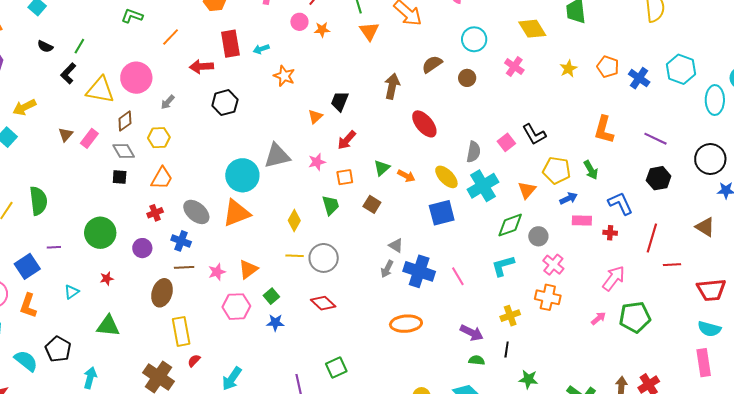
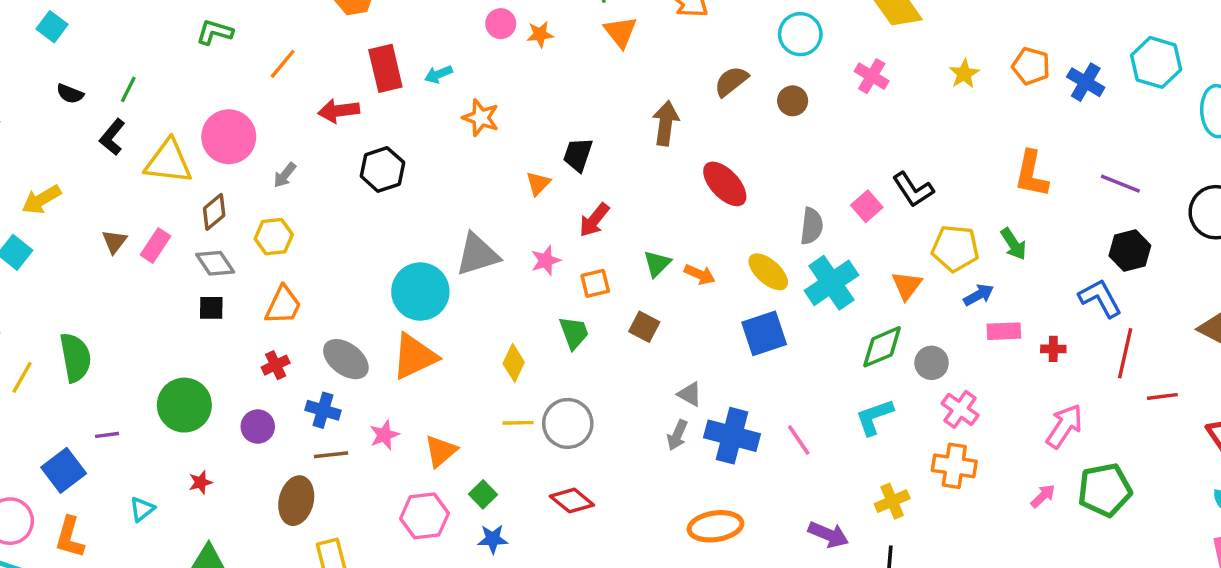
blue L-shape: (620, 203) -> (1100, 298), moved
pink star: (217, 272) -> (384, 435), moved

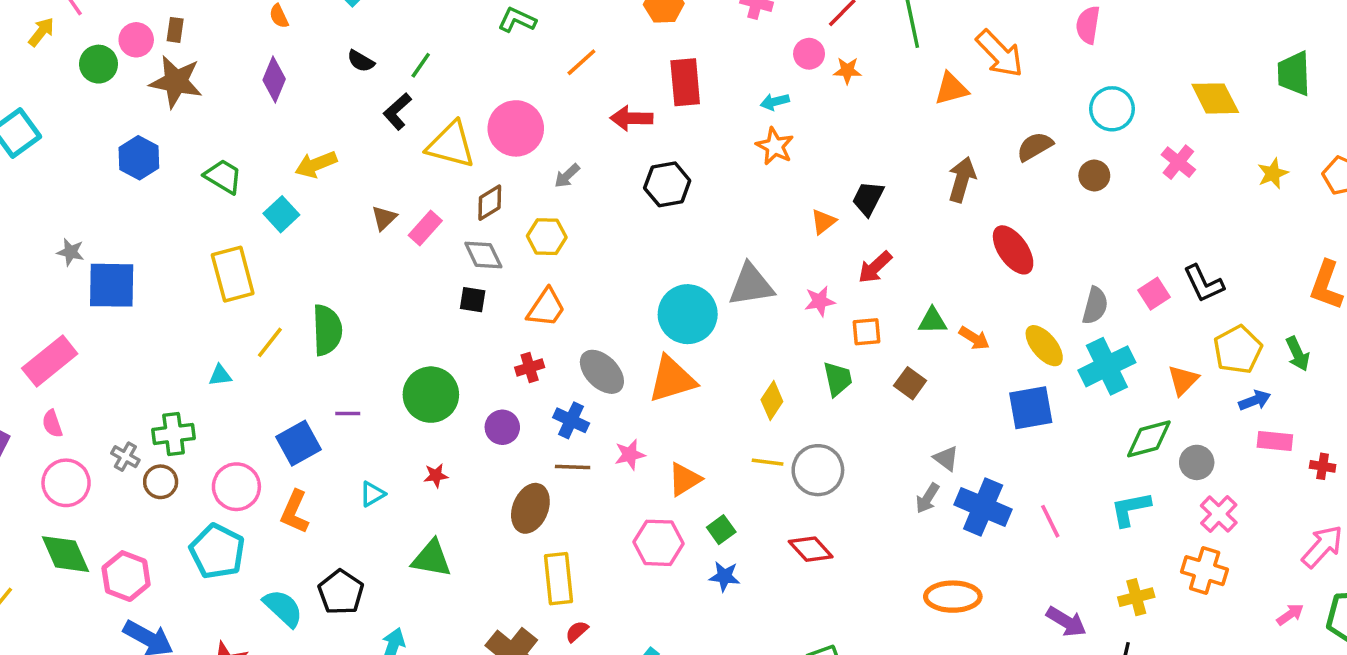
orange triangle: (620, 32) -> (951, 89), moved, turned 45
cyan arrow: (438, 74) -> (775, 102), moved
yellow pentagon: (955, 248) -> (1238, 350), turned 30
green triangle: (657, 264) -> (932, 321), turned 36

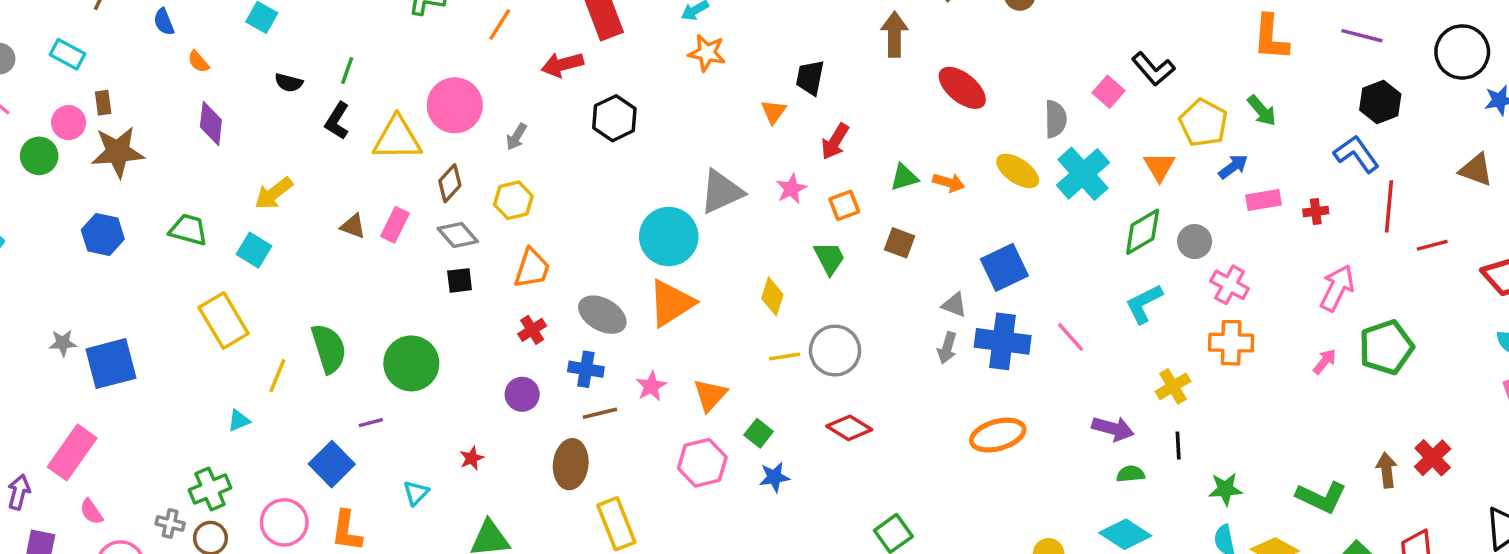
brown triangle: (384, 218) -> (353, 226), turned -40
green circle: (431, 395) -> (411, 363), moved
blue square: (1031, 408) -> (1004, 267), moved

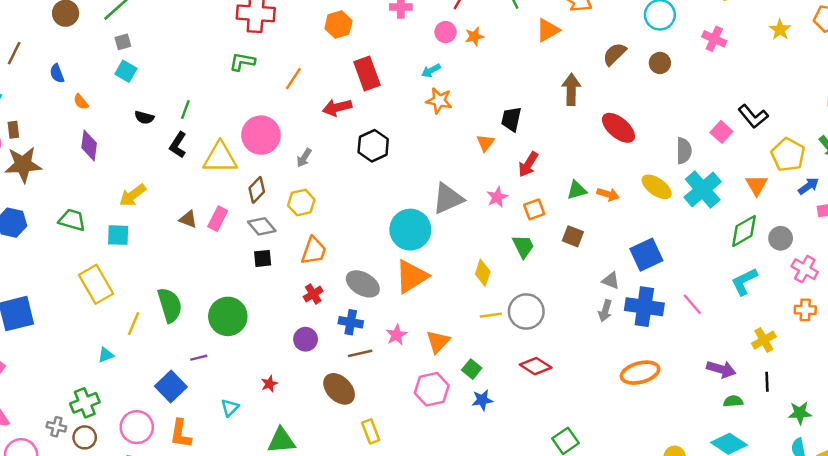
cyan square: (254, 250) -> (118, 235), turned -30
orange cross: (1231, 343) -> (805, 310), size x0.7
brown ellipse: (571, 464) -> (339, 389), turned -52
yellow rectangle: (616, 524) -> (371, 431), size x0.7

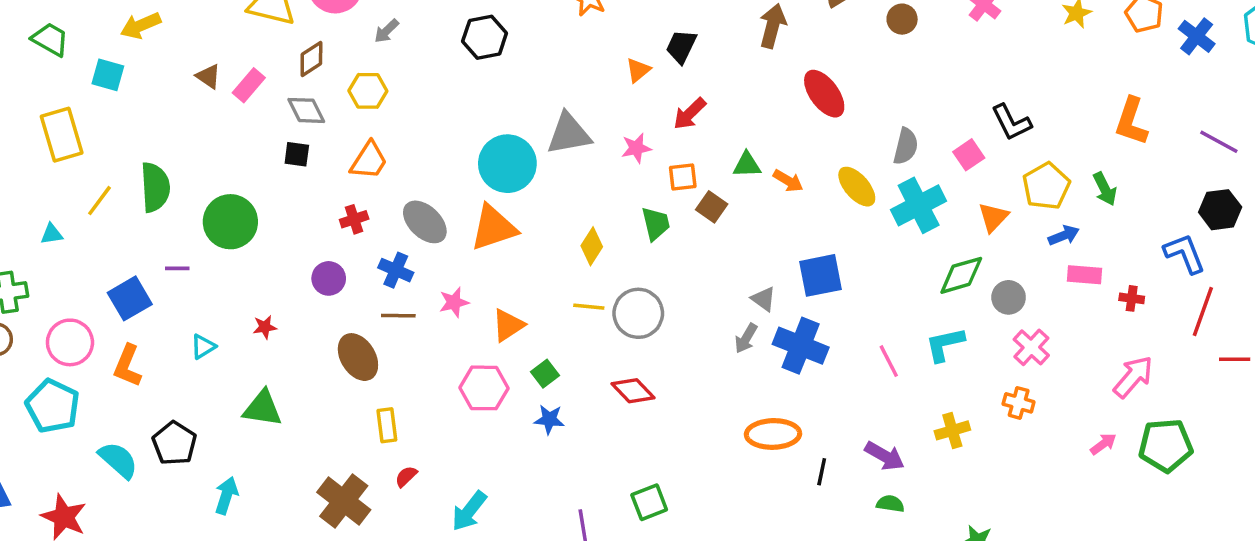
pink square: (721, 132) -> (969, 155), moved
brown square: (573, 236) -> (712, 207), moved
pink line: (692, 304) -> (889, 361), moved
black line: (767, 382) -> (822, 472), moved

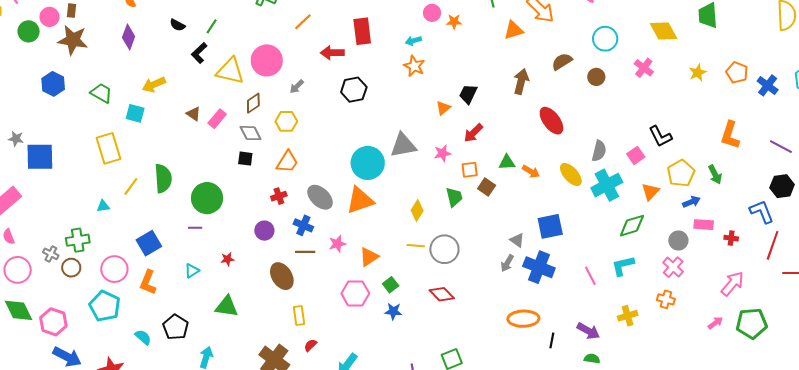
purple line: (177, 268) -> (195, 228), moved
gray circle: (1009, 297) -> (678, 240), moved
cyan semicircle: (118, 460) -> (143, 337), size x0.7

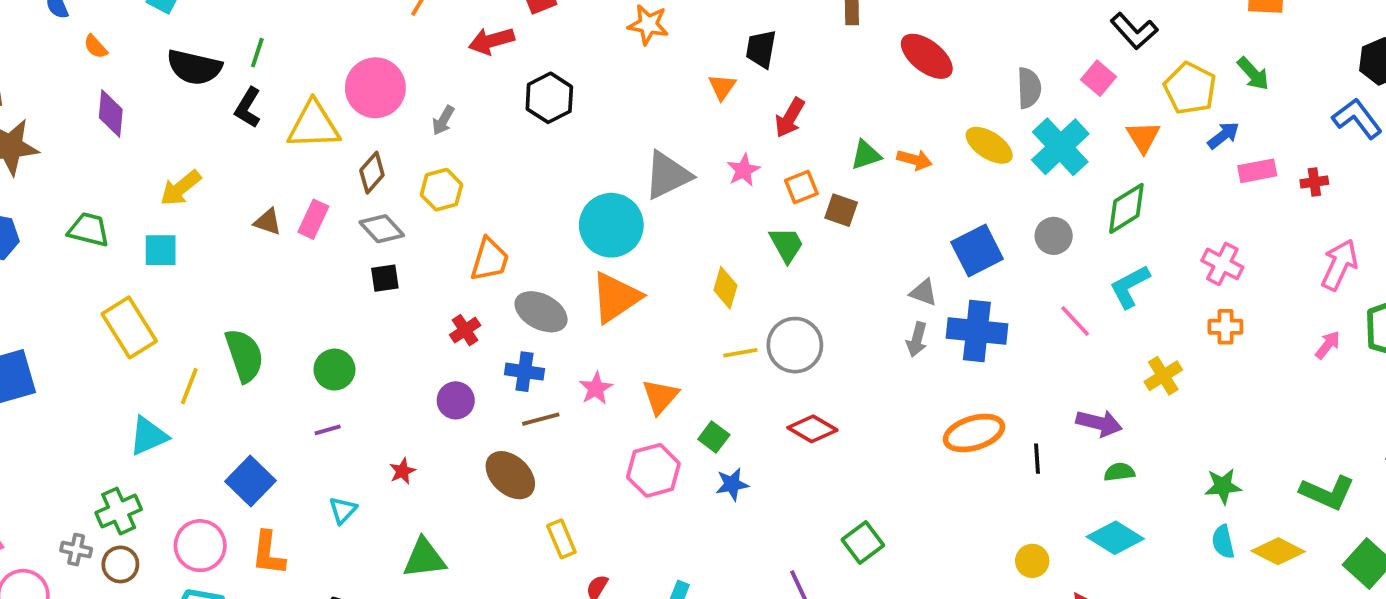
black semicircle: (177, 25) -> (194, 67), size x1.8
orange trapezoid: (287, 162) -> (490, 260), moved
green circle: (207, 198) -> (334, 370), size x0.7
cyan triangle: (103, 206) -> (148, 436), size x1.6
gray circle: (678, 240) -> (1054, 236), moved

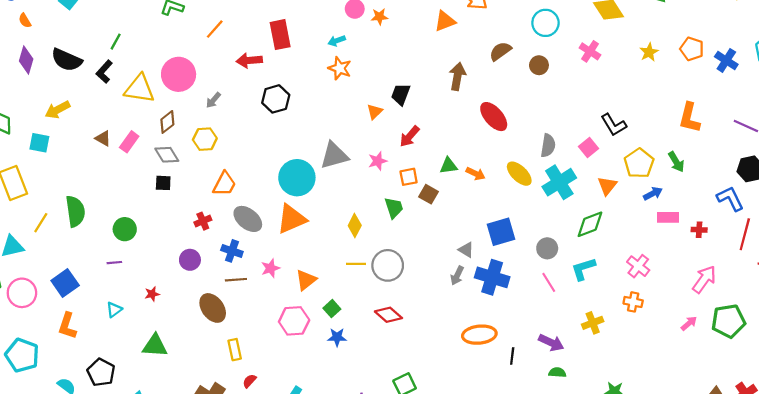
black semicircle: (194, 67) -> (67, 60), moved
gray circle: (1054, 236) -> (547, 248), moved
pink circle: (200, 546) -> (22, 293), moved

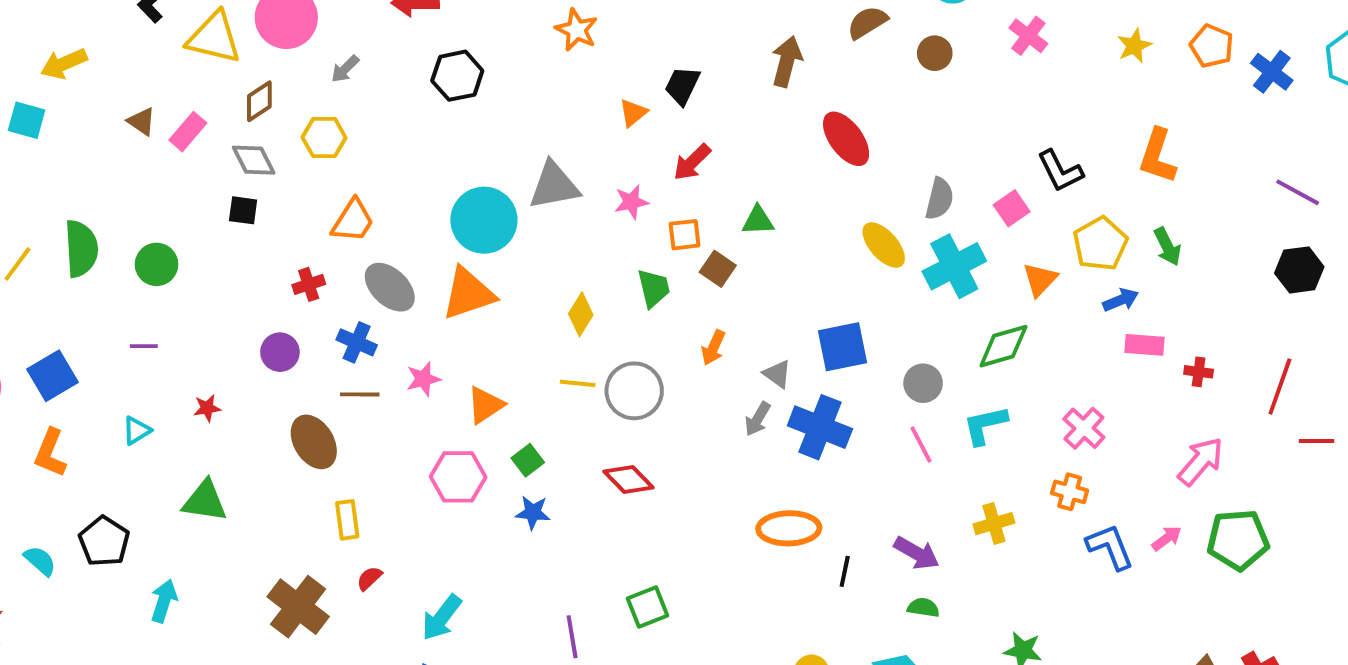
orange L-shape: (689, 118) -> (1157, 156), moved
orange arrow: (475, 174) -> (713, 348), moved, turned 84
blue L-shape: (730, 199) -> (1110, 547), moved
green circle: (125, 229) -> (157, 264), moved

